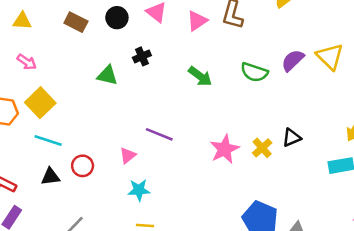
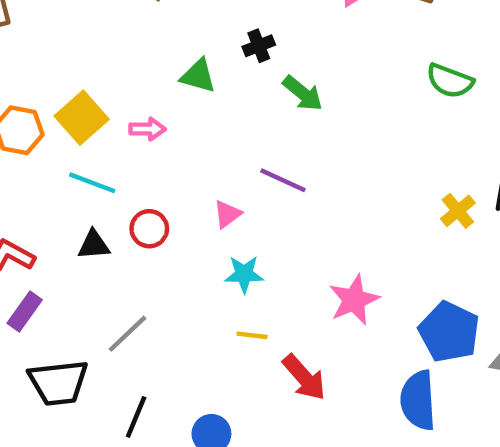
pink arrow: (27, 62) -> (147, 129), moved, turned -36
green arrow: (200, 76) -> (303, 93), moved
pink star: (225, 149) -> (354, 300), moved

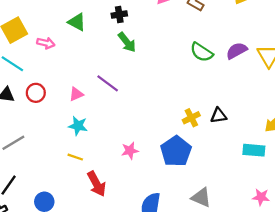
black cross: (259, 46) -> (119, 15), moved
pink star: (354, 300) -> (130, 151), size x0.7
blue pentagon: (449, 332) -> (176, 151), moved

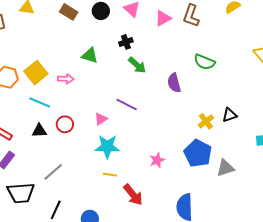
purple semicircle: (237, 51) -> (174, 83), moved, turned -66
cyan star: (78, 126) -> (107, 147), size x1.4
gray triangle: (201, 197) -> (225, 168), moved, turned -30

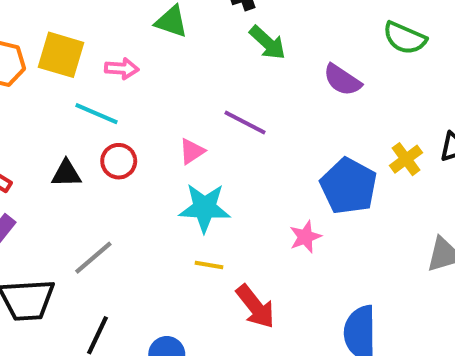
yellow square: (36, 73) -> (61, 55), turned -35
purple semicircle: (174, 83) -> (342, 80), turned -42
cyan line: (40, 102) -> (96, 114), moved
blue pentagon: (198, 153) -> (349, 186), moved

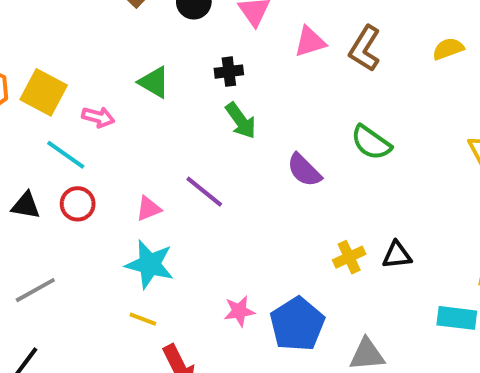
blue pentagon: (349, 186) -> (297, 324), moved

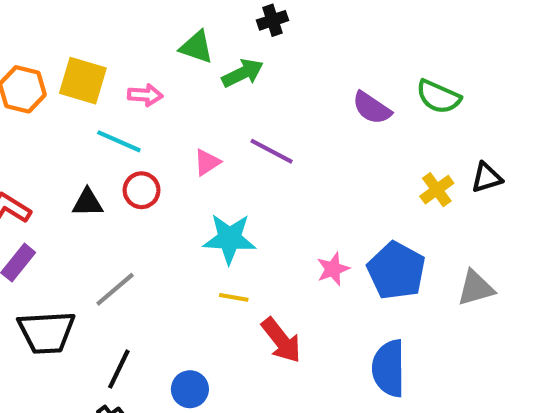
green arrow: (241, 121) -> (243, 73), moved, turned -69
green semicircle: (371, 143) -> (438, 97), moved
pink triangle: (149, 209) -> (207, 162), moved

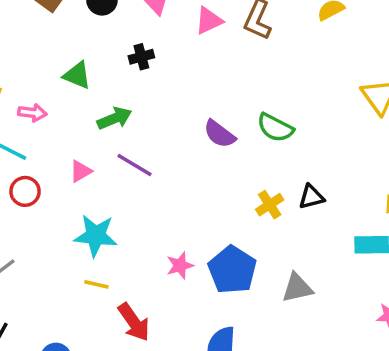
green arrow: (243, 73) -> (115, 118), moved

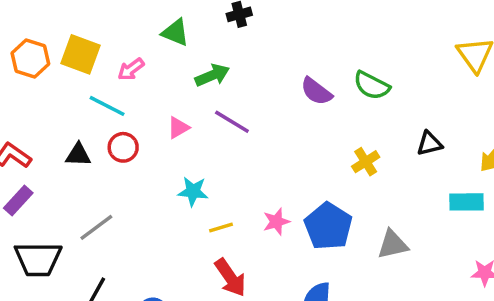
pink arrow: (32, 113) -> (131, 69), turned 136
black triangle: (311, 197) -> (429, 144), moved
cyan star: (96, 236) -> (193, 191), size x0.7
yellow line: (96, 284) -> (221, 227), moved, turned -30

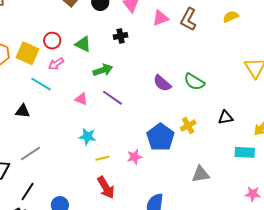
pink triangle: (178, 128) -> (81, 99), turned 48
red circle: (123, 147) -> (52, 41), moved
blue pentagon: (328, 226) -> (160, 137), moved

